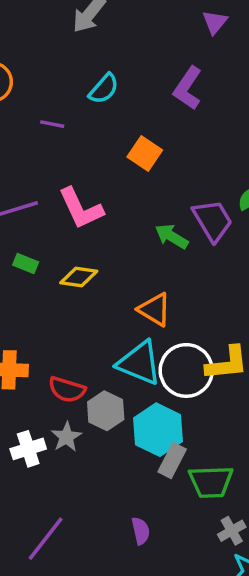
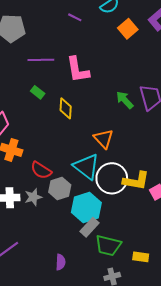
orange square: (145, 153) -> (128, 29), moved
yellow diamond: (79, 277) -> (66, 108), turned 70

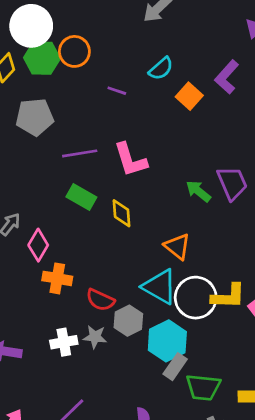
green rectangle: (38, 92) -> (81, 197), size x1.5
gray star: (33, 197) -> (95, 337), turned 30

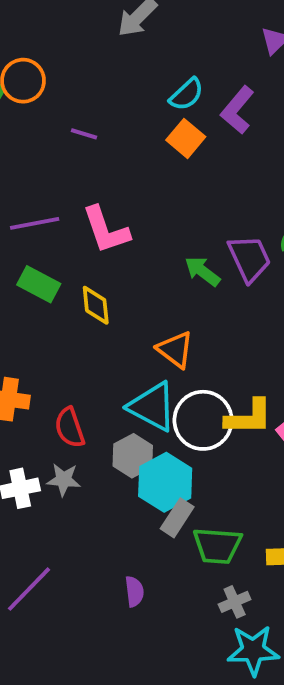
cyan semicircle: (161, 69) -> (187, 94), moved
red semicircle: (100, 300) -> (70, 428), turned 48
gray hexagon: (128, 321) -> (133, 456), moved

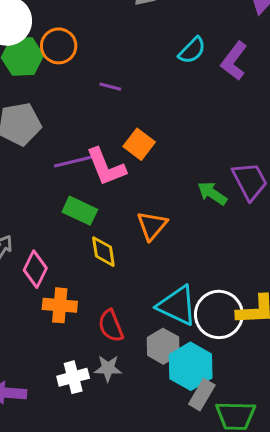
orange square: (186, 138) -> (139, 144), moved
pink L-shape: (106, 230) -> (106, 167), moved
yellow diamond: (96, 305) -> (103, 252), moved
orange triangle: (175, 350) -> (152, 226), moved, turned 36

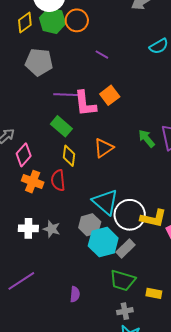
red semicircle: (111, 326) -> (58, 180), moved
gray rectangle: (202, 395) -> (125, 249), moved

